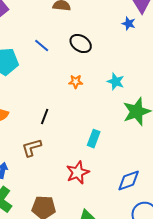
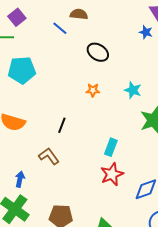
blue line: (42, 46) -> (60, 28), moved
brown L-shape: (32, 148) -> (49, 156), turned 70
red star: (78, 173) -> (112, 174), moved

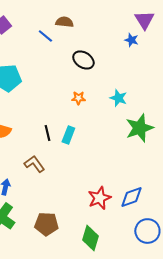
black line: (62, 125) -> (47, 133), turned -35
cyan rectangle: (111, 147) -> (68, 135), moved
red star: (112, 174) -> (99, 198), moved

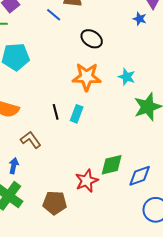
orange star: (78, 98) -> (87, 77), size x2.0
brown L-shape: (34, 164) -> (31, 140), moved
red star: (99, 198) -> (87, 181), moved
green diamond: (90, 238) -> (112, 165), moved, turned 60

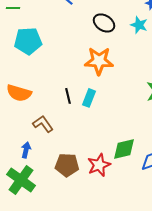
cyan star: (127, 77) -> (139, 25), moved
brown pentagon: (55, 203) -> (67, 165), moved

